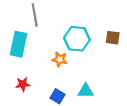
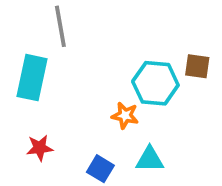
cyan hexagon: (77, 39) -> (155, 83), moved
orange star: (60, 59) -> (125, 116), moved

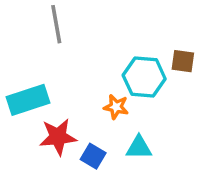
cyan rectangle: (32, 78) -> (28, 100), moved, turned 60
red star: (40, 148) -> (58, 137), moved, size x1.5

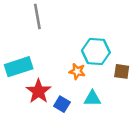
brown square: (183, 61) -> (122, 71), moved
red star: (58, 137) -> (39, 91), turned -30

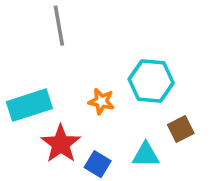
orange star: (77, 71) -> (101, 101), moved
brown square: (122, 71) -> (181, 129), moved, turned -35

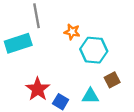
orange star: (101, 101) -> (72, 32), moved
cyan rectangle: (29, 105) -> (18, 43), moved

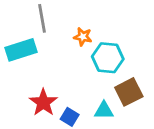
brown square: (112, 80) -> (129, 92), size x1.5

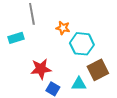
cyan rectangle: (21, 50) -> (16, 38), size x0.7
red star: (43, 102) -> (41, 69), moved, turned 30

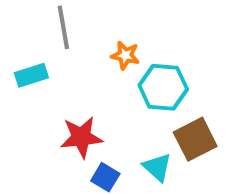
cyan triangle: (79, 84) -> (157, 167), turned 42

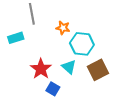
red star: (81, 137) -> (41, 69), turned -30
cyan triangle: (157, 167) -> (69, 67), moved

